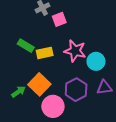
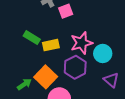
pink star: (75, 51) -> (82, 43), turned -30
purple triangle: (104, 88) -> (111, 80), turned 49
purple hexagon: (76, 90) -> (75, 67), moved

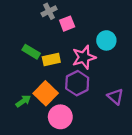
cyan circle: (103, 53) -> (106, 40), moved

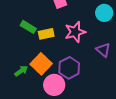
cyan circle: (106, 40) -> (104, 13), moved
purple hexagon: (77, 83) -> (69, 68), moved
purple triangle: (115, 97) -> (103, 50), moved

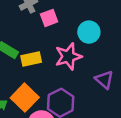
cyan circle: (104, 13) -> (89, 32), moved

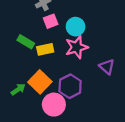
pink square: (49, 18) -> (51, 21), moved
cyan circle: (89, 32) -> (76, 27), moved

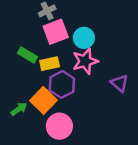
pink square: (51, 21) -> (56, 32), size x1.5
purple hexagon: (70, 86) -> (62, 84), moved

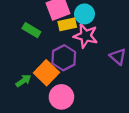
pink star: (85, 61) -> (86, 36), turned 30
yellow rectangle: (50, 64) -> (67, 24), moved

